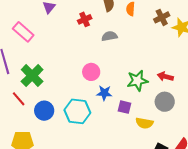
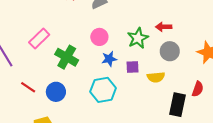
pink rectangle: (23, 32) -> (39, 39), moved, turned -70
pink circle: (91, 72) -> (99, 37), moved
green cross: (32, 76) -> (67, 57), moved
cyan hexagon: (77, 111) -> (103, 90), moved

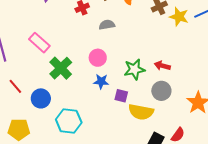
pink rectangle: (39, 39) -> (39, 43), turned 70
yellow semicircle: (156, 77) -> (141, 112), size x1.4
cyan hexagon: (103, 90) -> (69, 121), moved

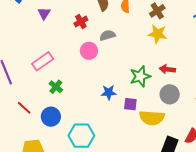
yellow star: (179, 17) -> (158, 34), moved
pink rectangle: (39, 43) -> (43, 61), turned -70
pink circle: (98, 58) -> (89, 51), moved
green cross: (61, 68) -> (56, 87), moved, size x0.6

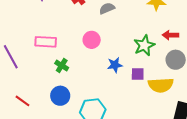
pink circle: (89, 51) -> (92, 40), moved
pink rectangle: (43, 61) -> (46, 42), turned 45
red line: (24, 108) -> (23, 101), moved

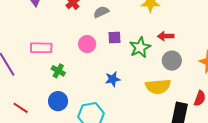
blue star: (115, 65) -> (113, 79), moved
purple square: (138, 74) -> (114, 38), moved

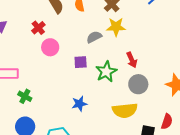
gray semicircle: (101, 12) -> (94, 37), moved
red arrow: (166, 36) -> (132, 60), turned -112
pink circle: (87, 44) -> (50, 47), moved

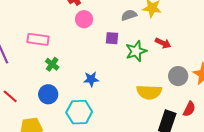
red arrow: (132, 60) -> (163, 43), turned -49
gray circle: (138, 84) -> (178, 76), moved
blue star: (79, 104) -> (91, 79), moved

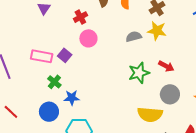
purple square: (112, 38) -> (65, 55), moved, turned 32
gray circle: (178, 76) -> (170, 94), moved
blue star: (91, 79) -> (72, 98), moved

